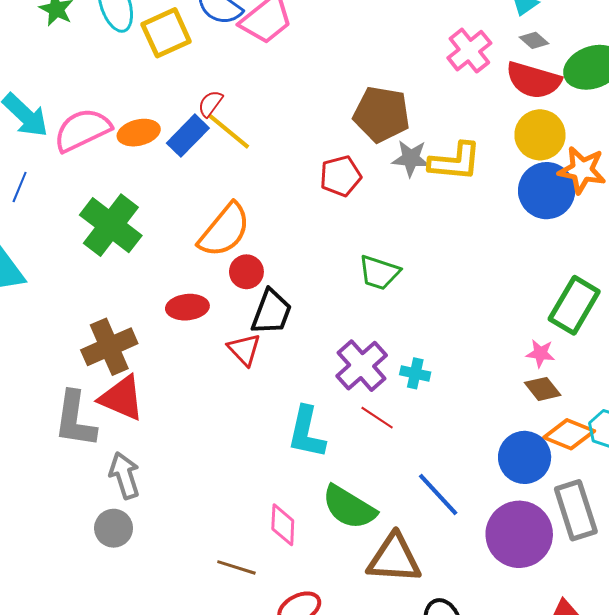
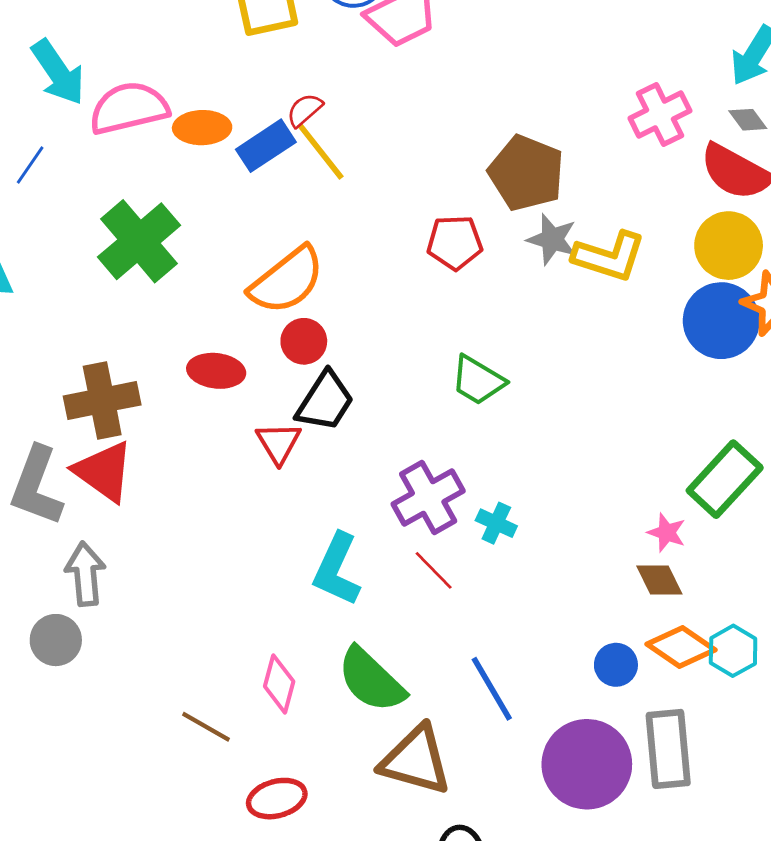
blue circle: (525, 457) -> (616, 665), size x0.6

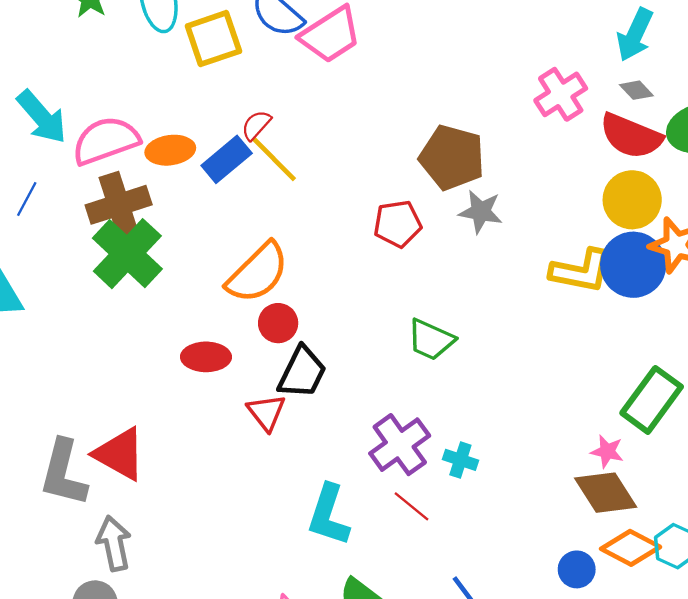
yellow L-shape: (609, 256) -> (581, 271), moved
brown cross: (102, 400) -> (119, 205), moved
brown diamond: (659, 580) -> (606, 493), size x1.5

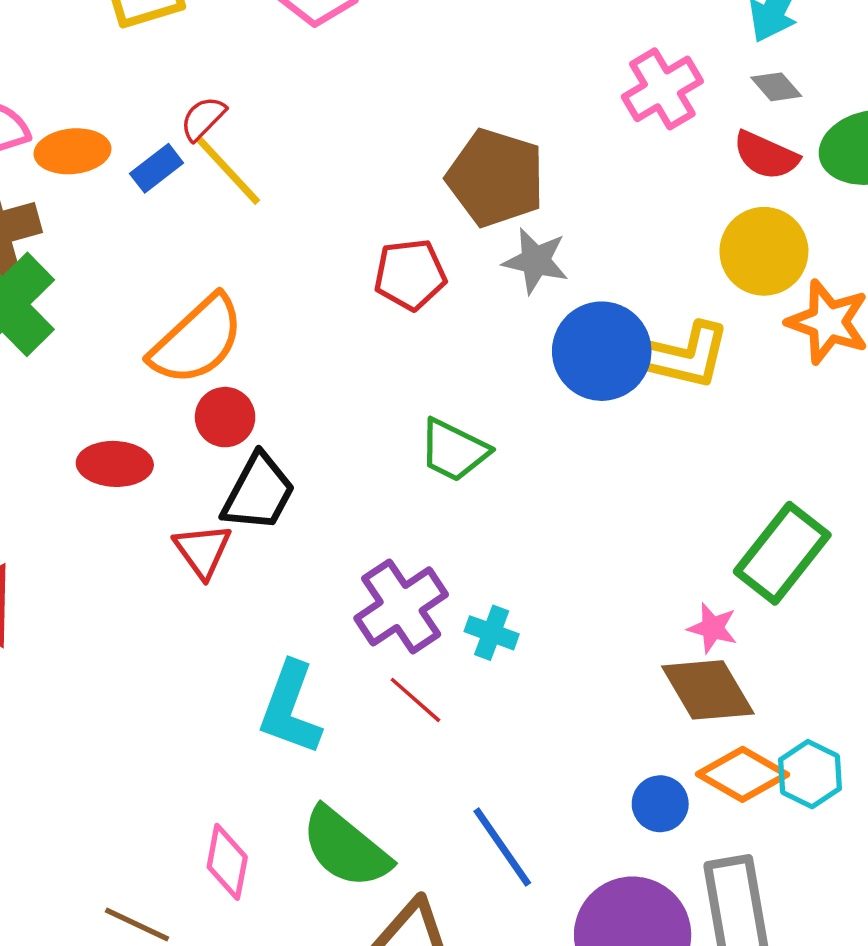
red semicircle: (631, 136) -> (766, 155), size x0.7
blue rectangle: (227, 159) -> (157, 168), size x0.7
blue circle: (633, 265) -> (602, 351), moved

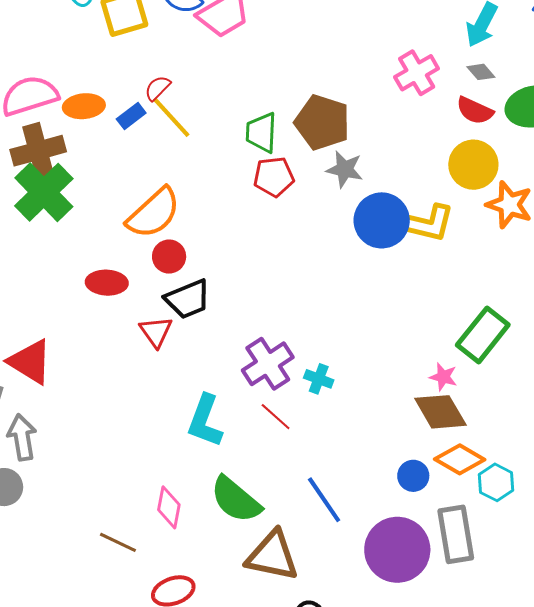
green trapezoid: (454, 450) -> (261, 133), moved, turned 66
black trapezoid: (258, 493) -> (188, 299), turned 39
cyan hexagon: (810, 774) -> (496, 482), moved

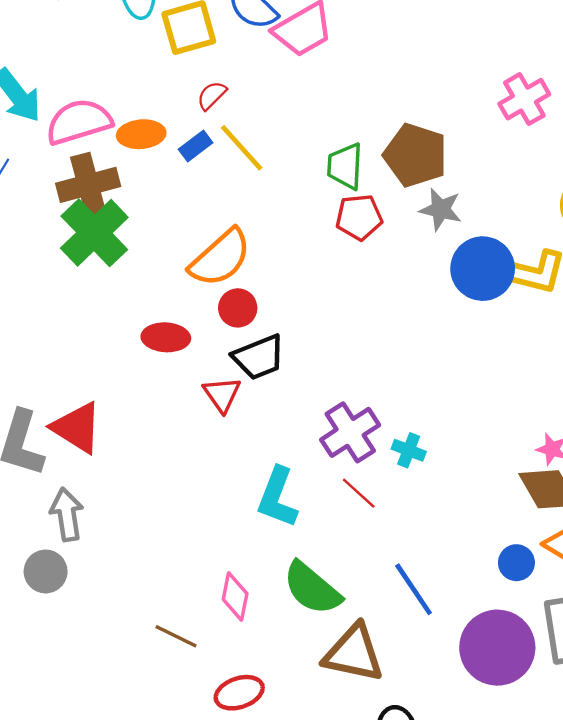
red semicircle: (158, 88) -> (212, 95), moved

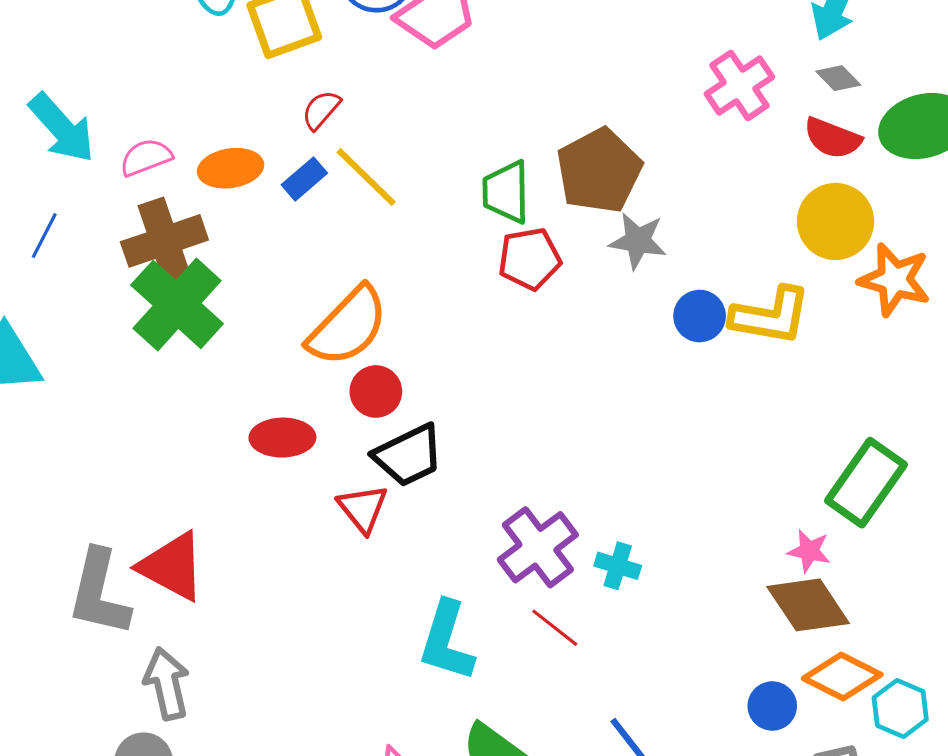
pink semicircle: (79, 122) -> (146, 157), size x0.6
brown pentagon: (415, 155) -> (599, 171), turned 30
blue circle: (483, 269) -> (700, 316), size x0.6

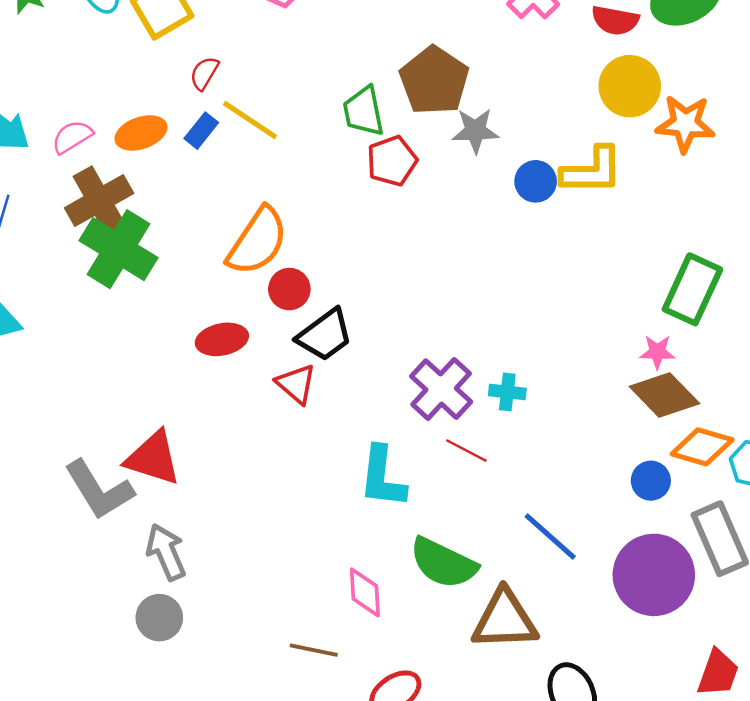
gray L-shape: (99, 593) -> (99, 490), turned -34

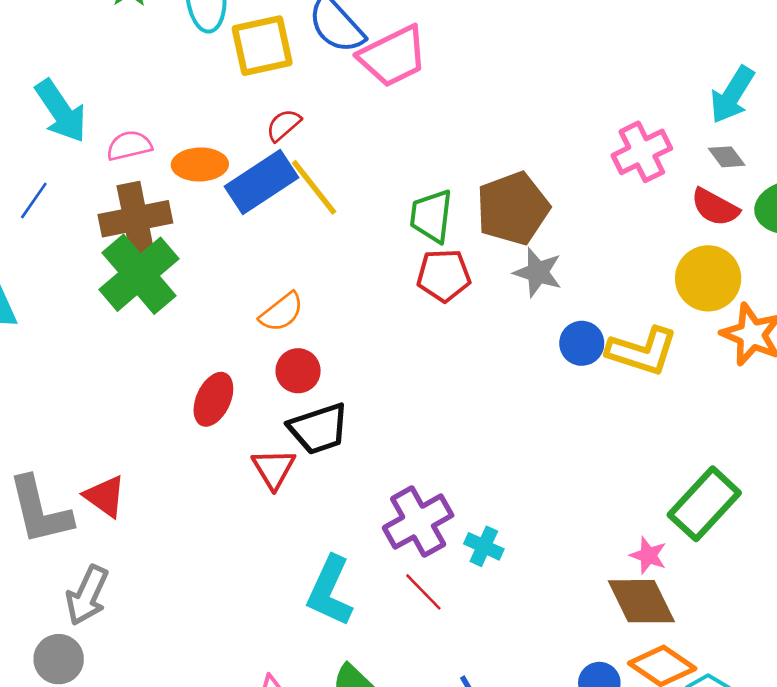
blue rectangle: (201, 131) -> (261, 182), size x1.8
orange semicircle: (257, 241) -> (282, 312), size x0.6
red ellipse: (222, 339) -> (213, 399), turned -72
red triangle: (153, 458) -> (105, 496), size x0.7
gray arrow: (166, 552) -> (87, 595), turned -150

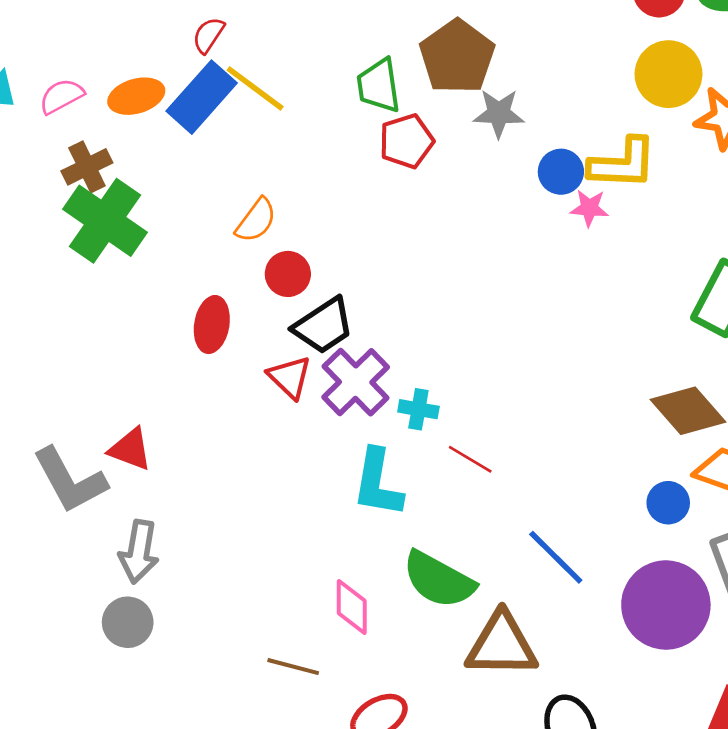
brown cross: (135, 219) -> (87, 167), size x0.7
purple cross: (418, 522) -> (356, 382), moved
cyan cross: (484, 546) -> (418, 409), moved
pink star: (648, 555) -> (589, 208), moved

